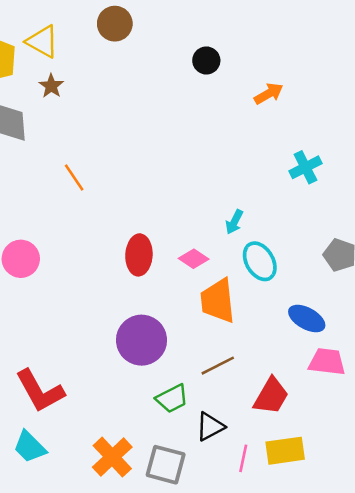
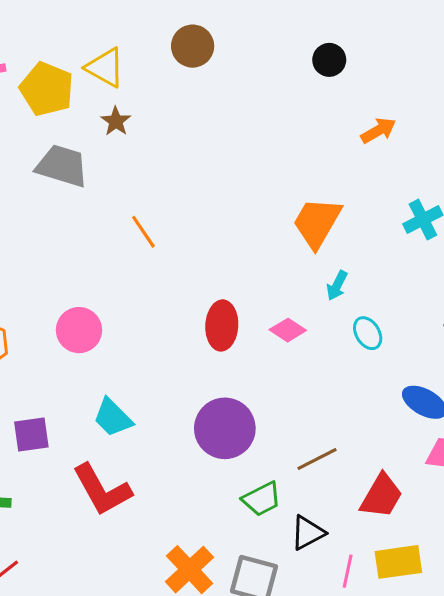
black circle: (206, 61) -> (329, 60), moved
cyan ellipse: (260, 261) -> (368, 333), size x0.7
orange trapezoid: (218, 301) -> (317, 223), moved, turned 36
cyan trapezoid: (30, 447) -> (113, 418), moved

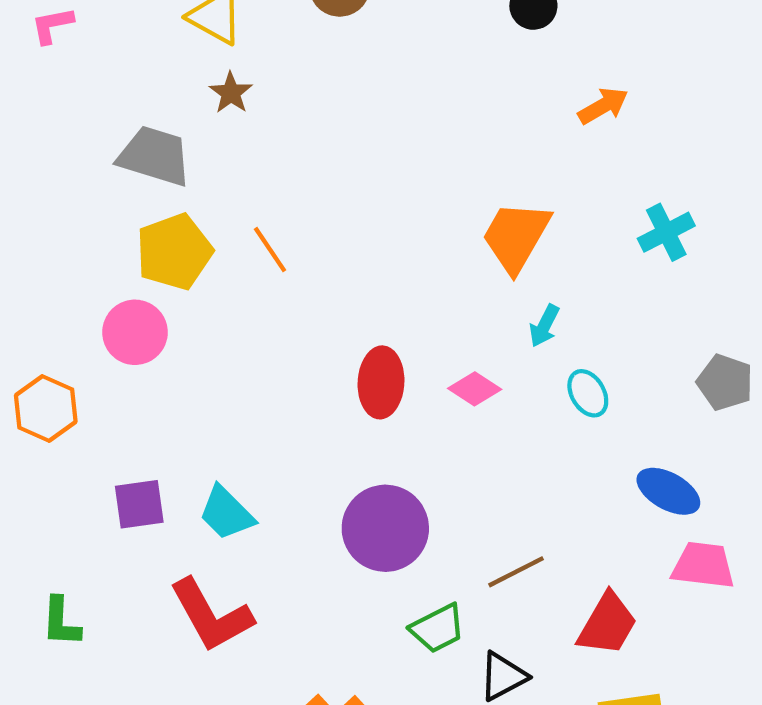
yellow pentagon: (47, 89) -> (174, 252), moved, turned 30
pink circle: (79, 330) -> (135, 332), moved
purple square: (31, 434) -> (139, 504), moved

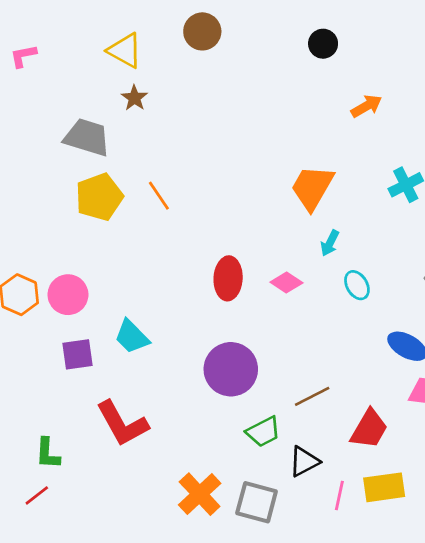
pink circle: (135, 332) -> (68, 295), moved
cyan trapezoid: (226, 513) -> (132, 337), moved
green L-shape: (61, 622) -> (48, 453), moved

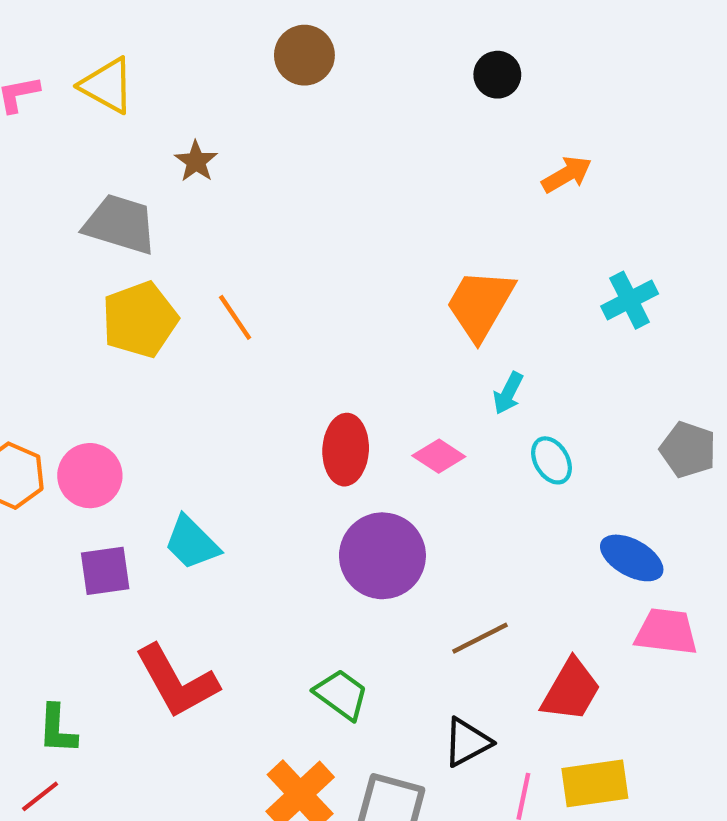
yellow triangle: (125, 50) -> (107, 85), moved
purple circle: (231, 369) -> (382, 556), moved
green trapezoid: (263, 432) -> (341, 695), moved, turned -117

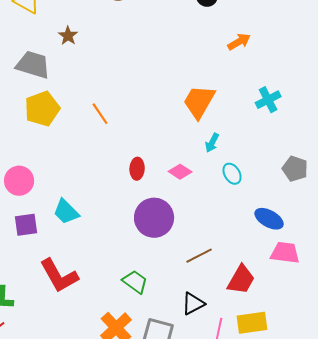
orange line: (235, 317) -> (100, 114), moved
red ellipse: (346, 450) -> (137, 169), size x0.7

